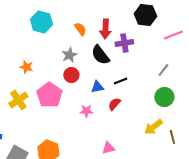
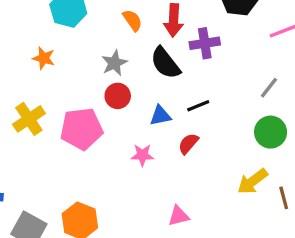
orange star: (26, 67) -> (44, 58), moved
pink pentagon: (49, 95) -> (82, 129), turned 30
yellow cross: (18, 100) -> (29, 119), moved

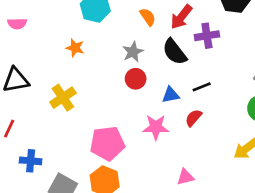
red arrow: (174, 20) -> (181, 17), turned 35
pink pentagon: (82, 129) -> (107, 143), moved
pink star: (142, 155) -> (156, 127), size x1.4

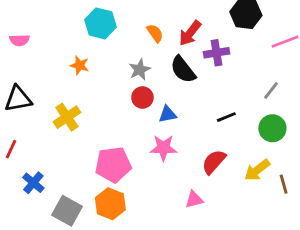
black line: (202, 87) -> (226, 117), moved
blue triangle: (171, 95) -> (168, 114), moved
red semicircle: (193, 118) -> (214, 162), moved, size x1.4
blue cross: (31, 161) -> (33, 183), turned 35

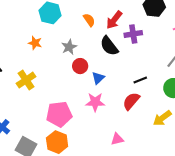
gray star: (140, 70) -> (69, 47), moved
blue triangle: (168, 114) -> (98, 78), turned -32
red semicircle: (214, 162) -> (131, 101), moved

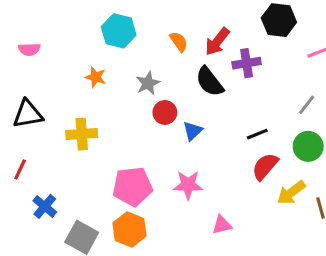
yellow cross: (26, 80) -> (82, 134), turned 30
red semicircle: (131, 101) -> (265, 166), moved
pink star: (95, 102) -> (188, 185), moved

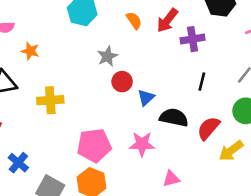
orange star: (96, 77) -> (30, 51), moved
black semicircle: (210, 82) -> (174, 117), moved, turned 140
black line: (257, 134) -> (202, 82), moved, turned -54

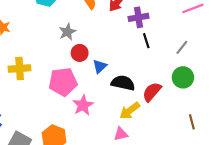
black line: (202, 82) -> (146, 41), moved, turned -32
pink star: (142, 144) -> (83, 105), moved, turned -30
pink pentagon: (94, 145) -> (63, 82), moved
yellow arrow: (231, 151) -> (130, 111), moved

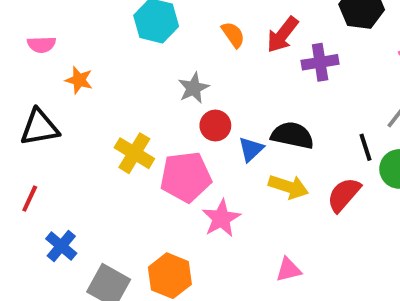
black line: (146, 41) -> (366, 147), moved
yellow cross: (20, 68) -> (134, 153), moved, turned 35
black semicircle: (123, 83) -> (292, 135), moved
yellow arrow: (130, 111) -> (288, 187), moved, turned -125

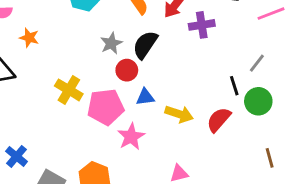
black semicircle: (292, 135) -> (145, 45), moved, turned -68
blue triangle: (251, 149) -> (145, 97), moved, turned 36

